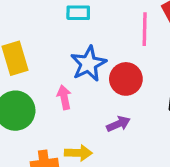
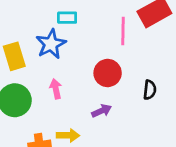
blue star: (88, 64) -> (51, 44), moved

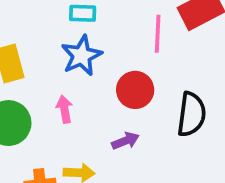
blue star: (51, 44) -> (82, 56), moved
black semicircle: (150, 90) -> (191, 114), size x1.6

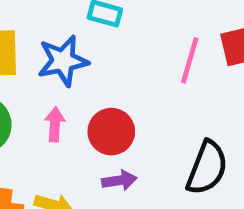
blue star: (82, 56) -> (63, 61), moved
red circle: (135, 90) -> (111, 132), moved

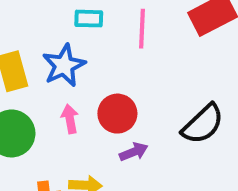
pink line: (190, 60) -> (142, 29), moved
black semicircle: (207, 168) -> (203, 124), turned 39

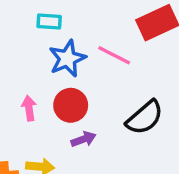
pink line: (142, 29) -> (114, 55), moved, turned -68
blue star: (64, 65) -> (67, 59), moved

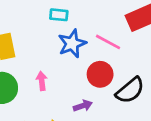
red circle: (71, 105) -> (100, 74), moved

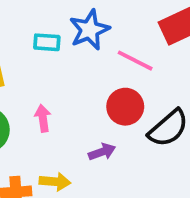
cyan rectangle: (59, 15) -> (47, 42), moved
blue star: (72, 44) -> (89, 30), moved

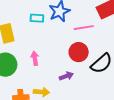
pink line: (135, 61) -> (84, 28), turned -36

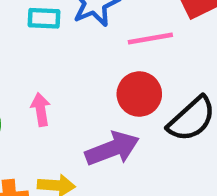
purple arrow: (66, 76) -> (112, 149), size x1.6

